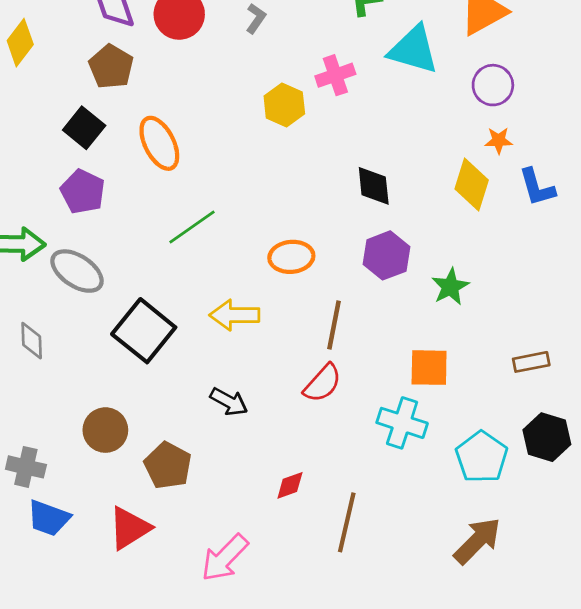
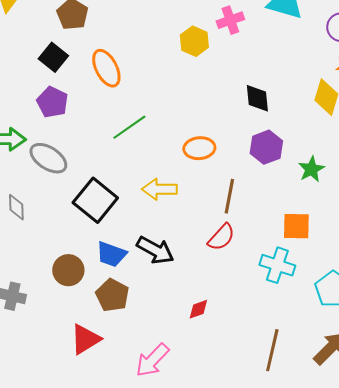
black arrow: (229, 402) -> (155, 250), size x1.4
blue trapezoid: (49, 518) -> (111, 254), moved
brown line: (347, 522) -> (272, 350), moved

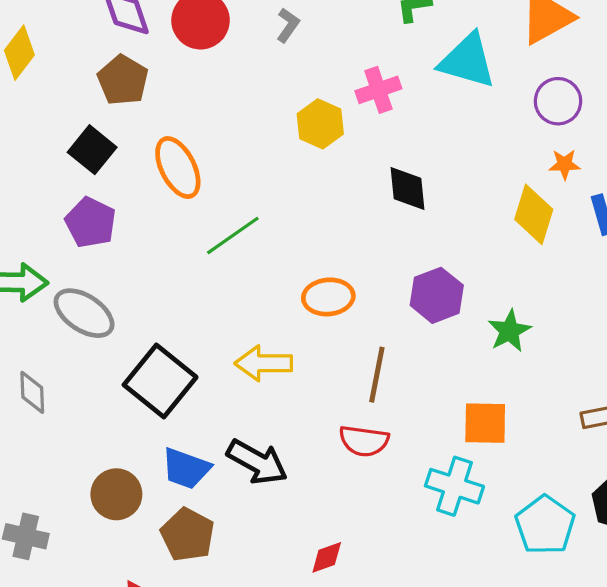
black diamond: (257, 98) -> (408, 189), moved
green line: (129, 127) -> (233, 235), moved
red semicircle: (221, 237) -> (364, 441), turned 56

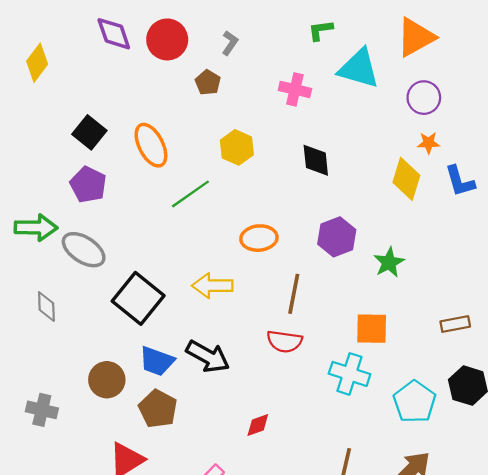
brown pentagon: (123, 80) -> (208, 82), moved, size x0.7
pink cross: (378, 90) -> (295, 89), turned 32
yellow hexagon: (320, 124) -> (237, 147), moved

